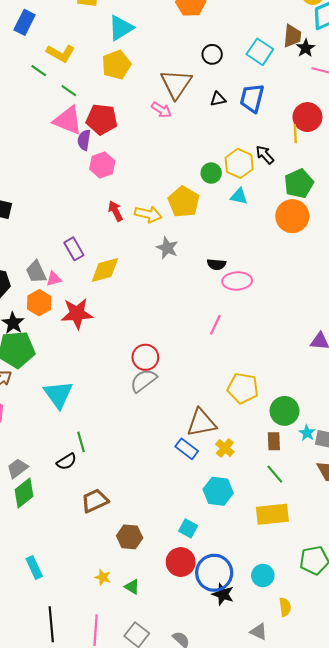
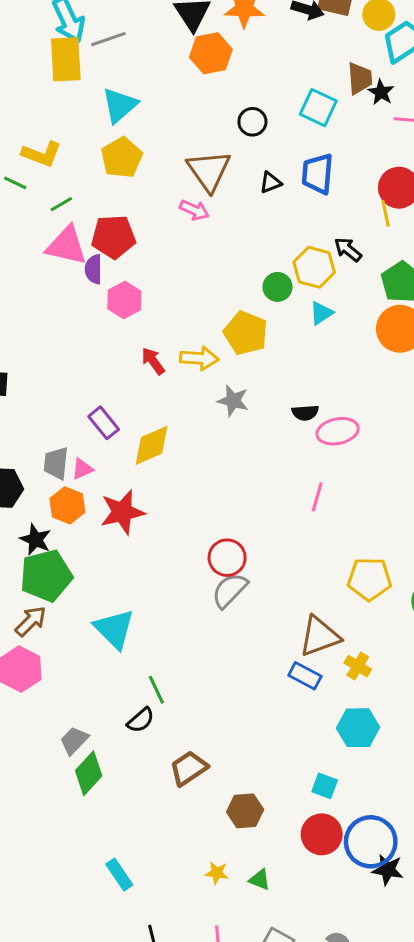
green line: (69, 91) -> (61, 204), turned -56
cyan triangle: (239, 196) -> (321, 313), turned -36
gray trapezoid: (36, 272) -> (56, 463), turned 40

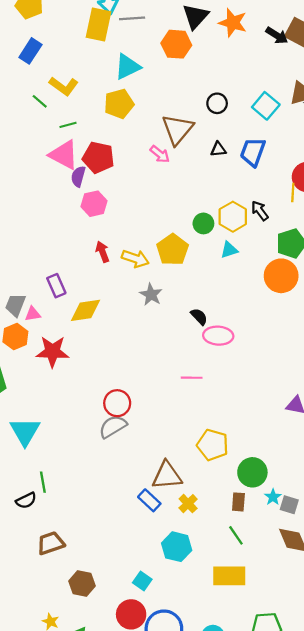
orange hexagon: (211, 53) -> (176, 44), moved
black semicircle: (305, 413) -> (199, 317), turned -144
pink line: (317, 497) -> (192, 378), turned 60

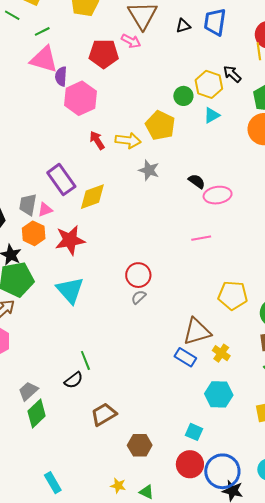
red pentagon: (98, 157) -> (104, 54), moved
pink hexagon: (94, 204) -> (80, 98), size x1.4
purple rectangle: (56, 286) -> (61, 180), size x1.4
gray semicircle: (113, 427) -> (139, 297), size x0.6
cyan triangle: (25, 432) -> (70, 290), moved

